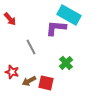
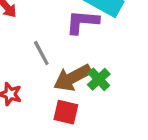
brown arrow: (29, 81) -> (72, 78), moved, size x1.6

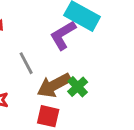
purple L-shape: (82, 22) -> (63, 35), turned -36

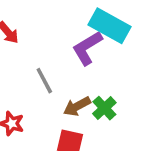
brown arrow: (54, 85) -> (77, 106), size x0.7

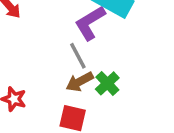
gray line: (44, 81) -> (78, 56), moved

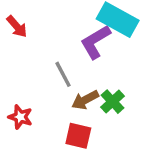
gray line: (78, 56) -> (63, 74), moved

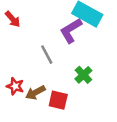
brown arrow: (85, 100) -> (35, 93), moved

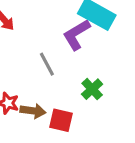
brown arrow: (35, 93) -> (33, 111), turned -144

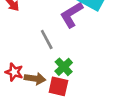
green cross: (92, 89) -> (64, 67), moved

